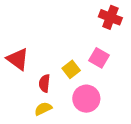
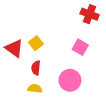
yellow square: (71, 69) -> (36, 43), moved
yellow semicircle: (43, 109) -> (35, 89), turned 32

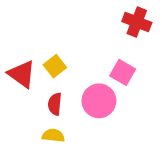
pink circle: (70, 80) -> (99, 101), moved

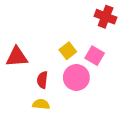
yellow square: (55, 66) -> (68, 51), moved
red triangle: (22, 74) -> (17, 57), turned -40

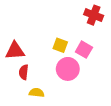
yellow square: (68, 51) -> (60, 45), turned -32
red semicircle: (42, 80) -> (24, 72), moved

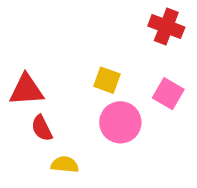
pink square: (84, 50) -> (168, 94), moved
red semicircle: (24, 72) -> (42, 128), turned -32

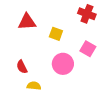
yellow square: (107, 80) -> (56, 34), moved
red triangle: (26, 90) -> (27, 22), moved

